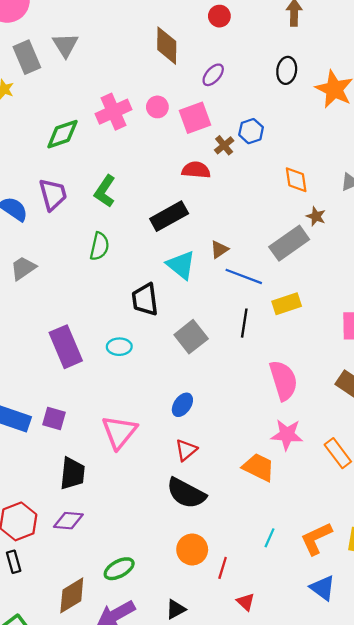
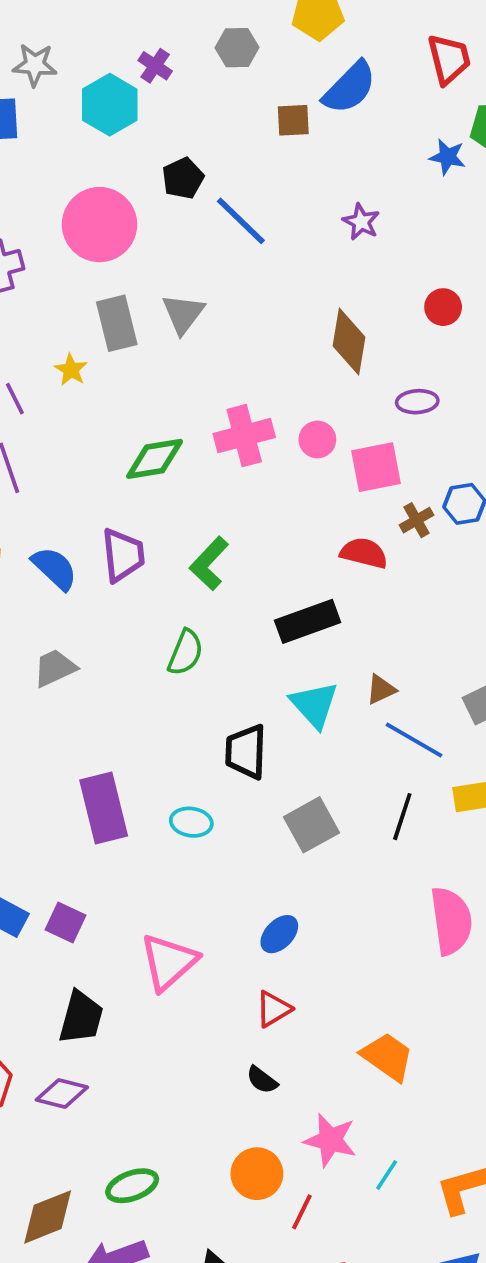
purple ellipse: (213, 75) -> (417, 402), turned 35
pink star: (287, 435) -> (330, 1140), moved
black semicircle: (186, 493) -> (262, 1080), size x0.5

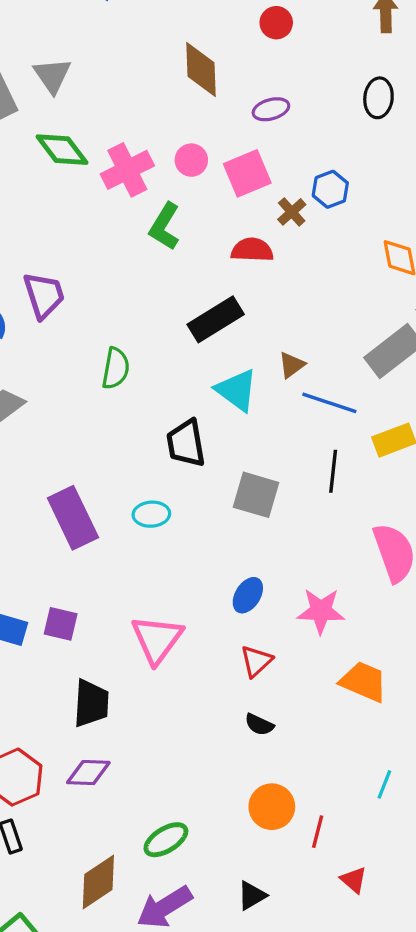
green diamond: (155, 459) -> (62, 150), moved, turned 74
green L-shape: (209, 563) -> (165, 226), moved
gray square: (312, 825) -> (256, 495), turned -33
pink star: (330, 1140) -> (321, 611), moved

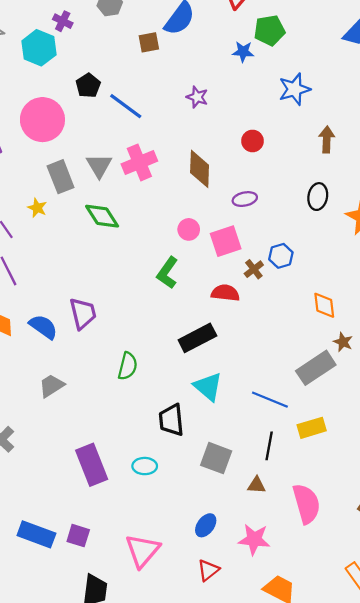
pink cross: (127, 170) -> (139, 162), moved
brown triangle: (292, 365) -> (257, 485), moved, turned 36

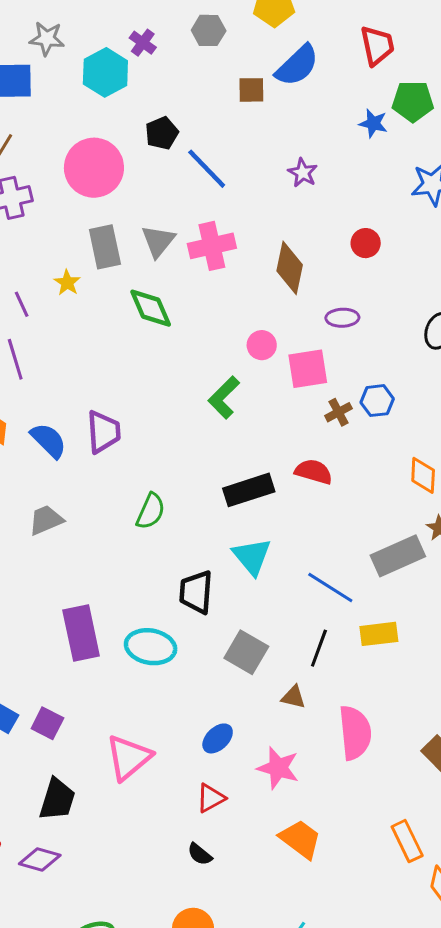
red semicircle: (225, 293) -> (314, 472), moved
cyan ellipse: (145, 466) -> (151, 647), size x1.5

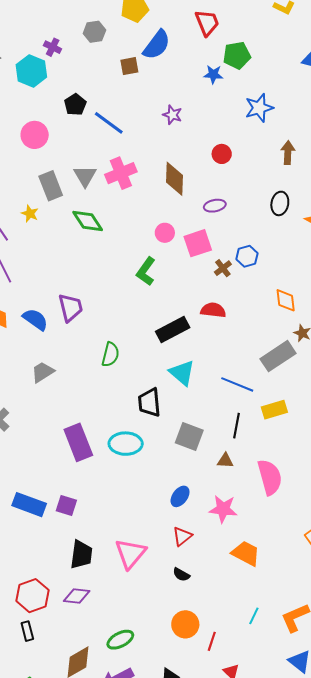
pink circle: (94, 168) -> (35, 135), size x0.7
pink triangle: (129, 758) -> (130, 554), moved

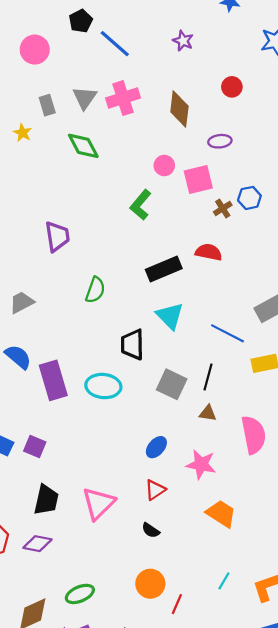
gray rectangle: (51, 186) -> (47, 105), size x0.7
blue semicircle: (35, 319) -> (18, 357), moved
black line: (237, 426) -> (208, 377), moved

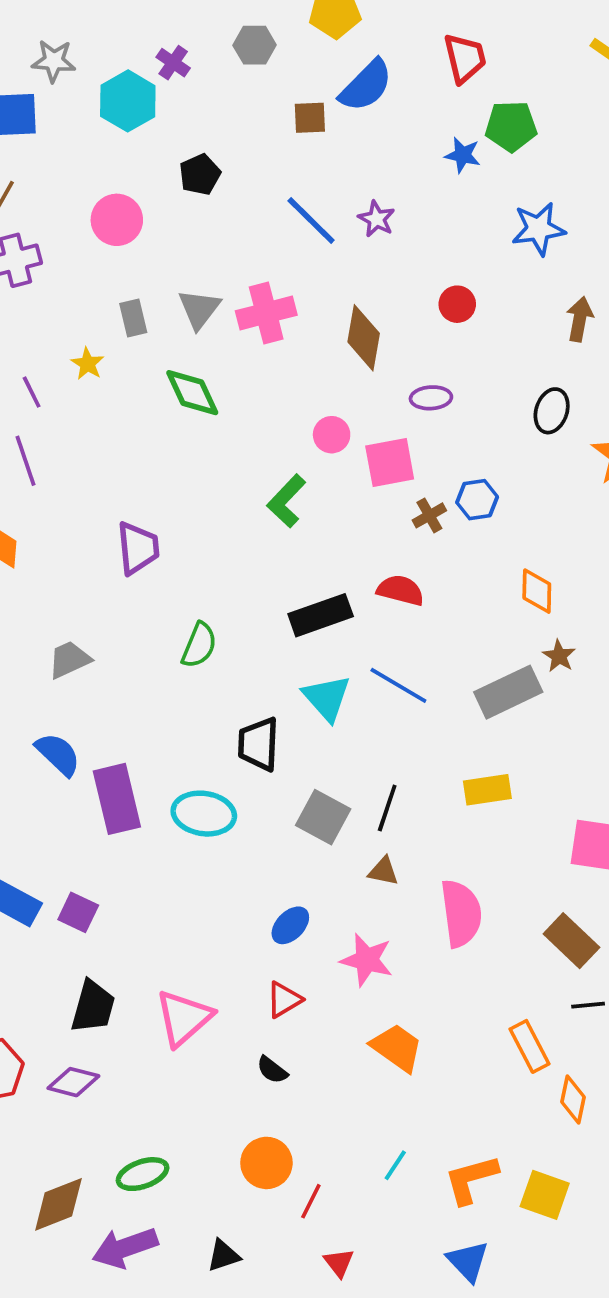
blue line: (115, 44) -> (311, 220), moved
blue line: (227, 333) -> (398, 685), moved

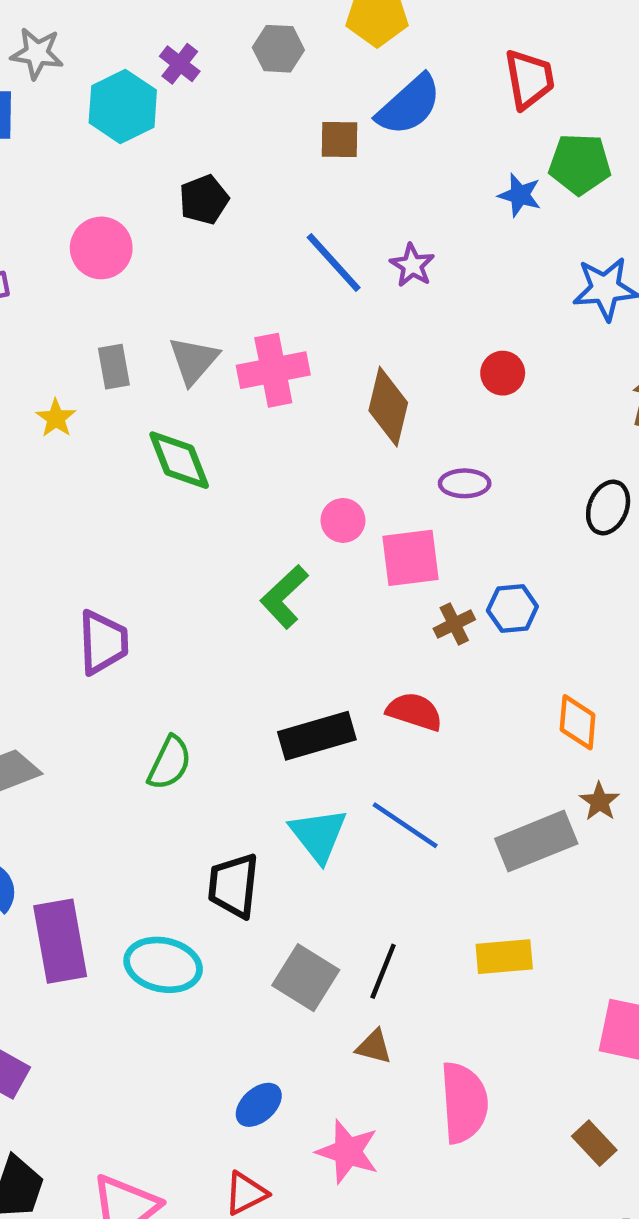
brown rectangle: (571, 941) -> (594, 1143), size x0.7

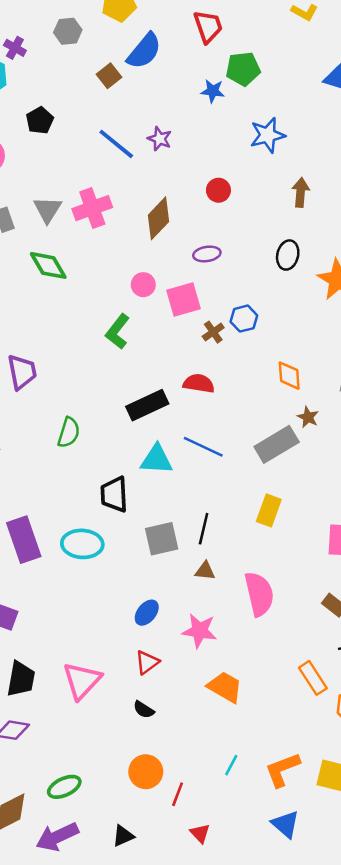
brown square: (340, 139) -> (109, 76), turned -30
brown diamond: (388, 407) -> (158, 218), turned 39
cyan triangle: (318, 835) -> (157, 459), turned -40
yellow rectangle: (504, 957) -> (269, 510), turned -56
gray square: (306, 978) -> (162, 539), turned -36

